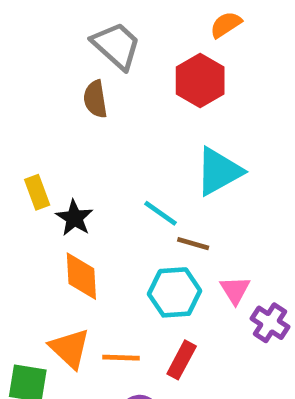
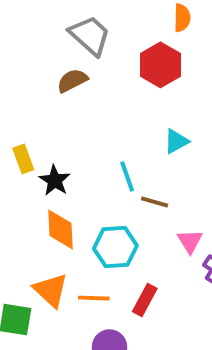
orange semicircle: (226, 25) -> (182, 18), turned 124
brown semicircle: (95, 99) -> (72, 81), turned 72
cyan triangle: (219, 171) -> (176, 141), size x0.6
cyan line: (161, 213) -> (127, 177), turned 36
cyan hexagon: (175, 292) -> (115, 247), moved

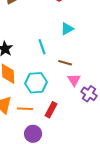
brown line: (155, 202) -> (65, 63), moved

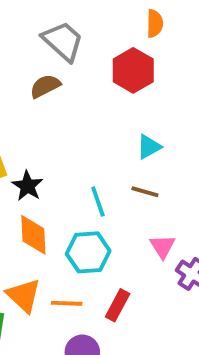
cyan line: (42, 47) -> (98, 202), moved
brown line: (65, 63) -> (145, 192), moved

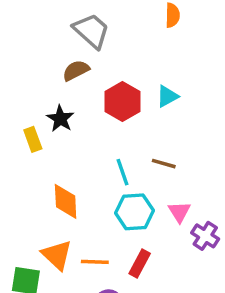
red hexagon: (133, 70) -> (122, 101), moved
cyan triangle: (149, 147) -> (167, 96), moved
black star: (28, 186) -> (60, 119), moved
cyan hexagon: (88, 252) -> (135, 212), moved

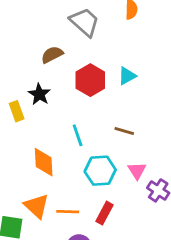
gray trapezoid: (91, 31) -> (85, 22), moved
cyan line: (122, 172) -> (78, 135), moved

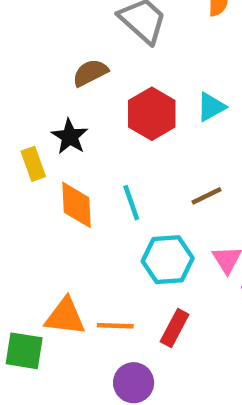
brown line: (124, 131) -> (206, 196), turned -42
orange diamond: (44, 162) -> (77, 205), moved
orange triangle: (37, 206) -> (65, 317), turned -36

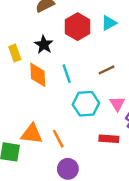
black star: (70, 137) -> (44, 45), moved
orange line: (115, 326) -> (58, 139), turned 60
red rectangle: (175, 328) -> (109, 139), moved, turned 66

